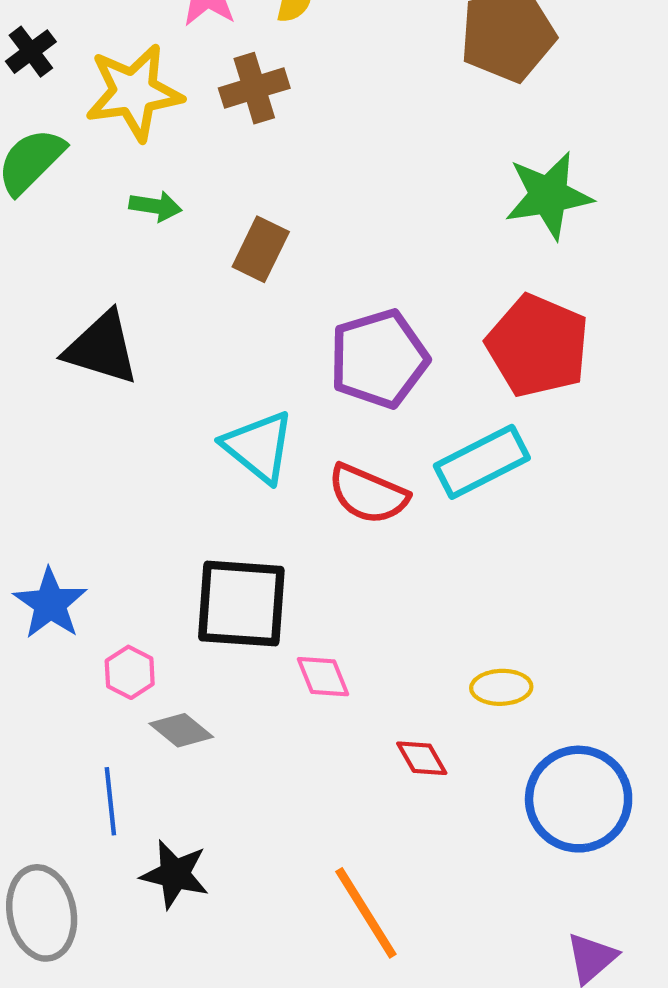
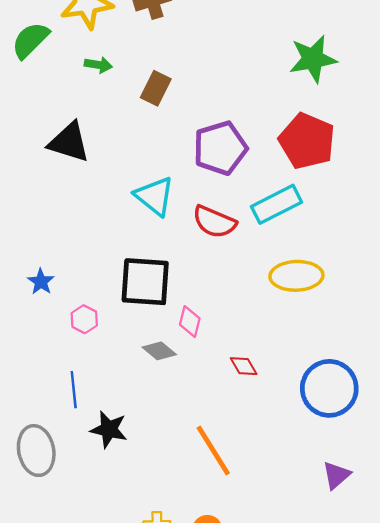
blue star: (50, 604) -> (41, 282), size x0.7
pink diamond: (323, 677) -> (190, 322), turned 36
yellow ellipse: (501, 687) -> (296, 276), moved, size x1.6
gray diamond: (181, 730) -> (159, 351), moved

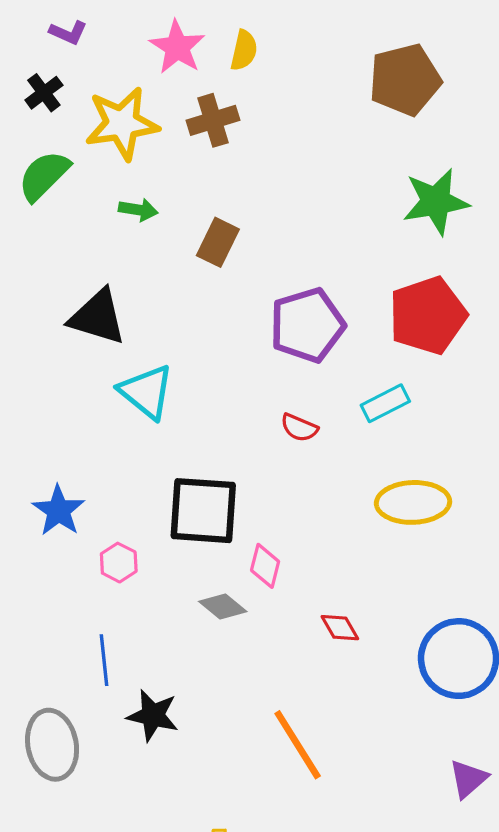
red pentagon: (307, 141) -> (428, 315), turned 30
cyan triangle: (155, 196) -> (146, 392), moved
cyan rectangle: (276, 204) -> (385, 403), size x0.7
red semicircle: (214, 222) -> (299, 428), size x0.6
blue star: (41, 282) -> (59, 511), size x1.4

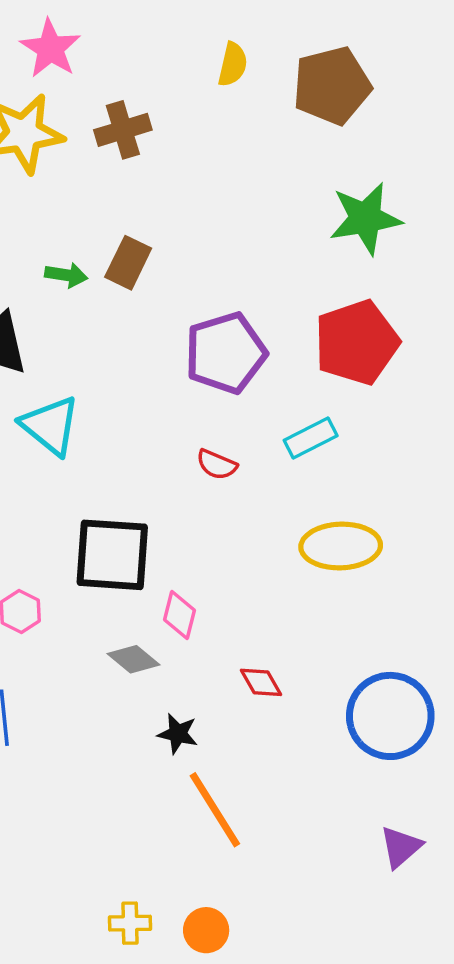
pink star: (177, 47) -> (50, 48), moved
yellow semicircle: (244, 50) -> (233, 64), moved
green arrow: (138, 210) -> (66, 275), moved
black star: (153, 715) -> (178, 734), moved, size x0.7

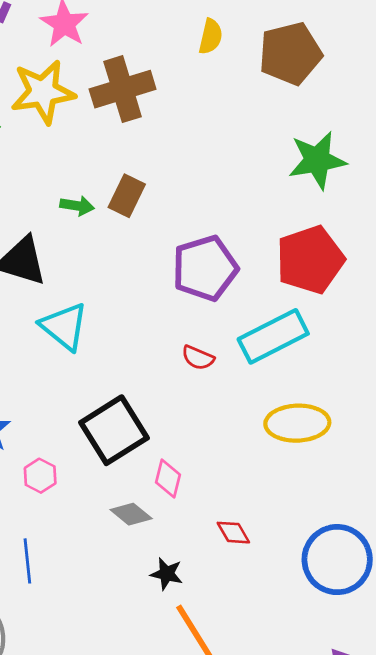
brown cross: (123, 130) -> (123, 89), size x1.4
cyan rectangle: (311, 438) -> (273, 336), size x1.6
black square: (112, 555) -> (114, 430), turned -36

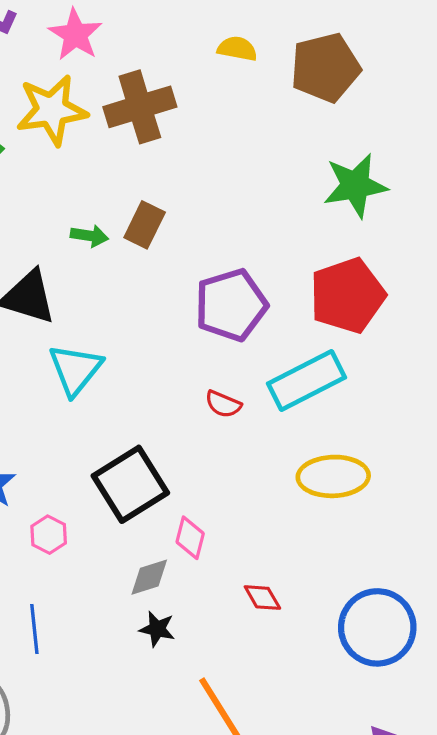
yellow semicircle: (211, 37) -> (237, 49), turned -92
cyan triangle: (64, 326) -> (75, 369), turned 30
gray diamond: (131, 514) -> (149, 577), turned -57
black star: (167, 574) -> (157, 629), moved

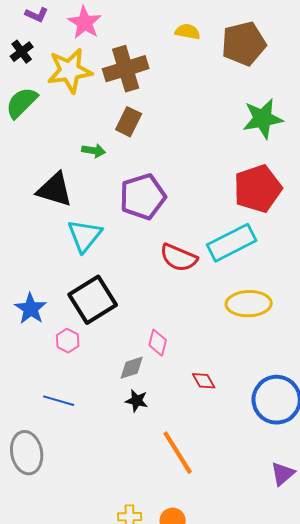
brown rectangle: (145, 225) -> (129, 122), moved
purple pentagon: (231, 305) -> (143, 197), moved
red semicircle: (223, 404) -> (179, 258), size x1.6
black square: (130, 484) -> (93, 300), moved
blue line: (34, 629) -> (59, 401), turned -68

